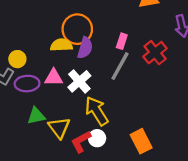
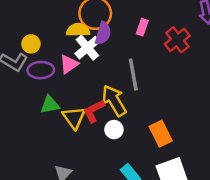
gray line: (120, 66) -> (133, 75), moved, turned -40
pink triangle: (54, 77) -> (69, 64), turned -36
white cross: (79, 81) -> (87, 48), moved
red L-shape: (81, 142) -> (94, 111), moved

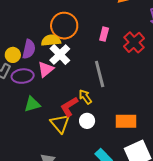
purple semicircle: (103, 33) -> (29, 49), moved
yellow arrow: (114, 101) -> (85, 97), size x0.6
yellow triangle: (74, 118) -> (60, 124), moved
orange rectangle: (161, 134) -> (126, 121), turned -60

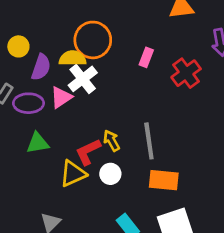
yellow circle: (13, 55) -> (18, 46), moved
gray line: (100, 74) -> (149, 141), moved
yellow triangle: (60, 124) -> (73, 174), turned 40

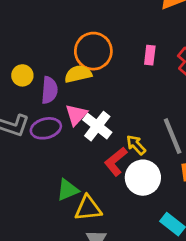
white cross: (83, 79) -> (97, 126), moved
green triangle: (38, 143) -> (68, 190), moved
yellow triangle: (73, 174) -> (88, 208), moved, turned 32
white circle: (110, 174) -> (143, 178), size x1.6

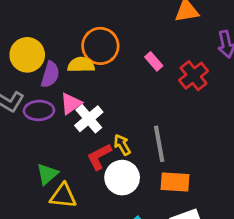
pink rectangle: (150, 55) -> (154, 61), turned -60
yellow circle: (22, 75) -> (27, 55), size x1.6
green triangle: (68, 190) -> (47, 174), turned -30

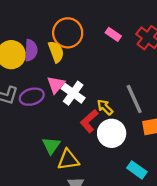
yellow semicircle: (81, 65) -> (56, 52), turned 85
purple semicircle: (50, 75) -> (31, 50), moved

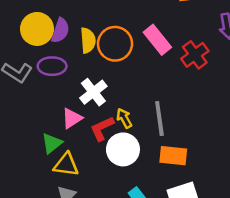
orange circle: (68, 33) -> (115, 44), moved
pink rectangle: (113, 34) -> (157, 40), size x1.6
pink triangle: (56, 85) -> (72, 118), moved
purple ellipse: (32, 97) -> (52, 66), moved

